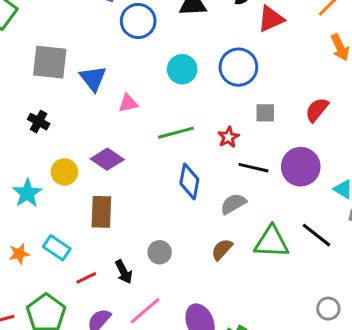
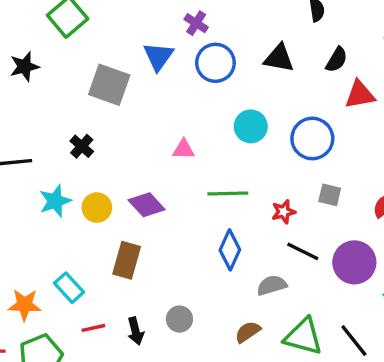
blue triangle: (93, 78) -> (158, 56), moved
cyan star: (27, 193) -> (55, 201), moved
orange star: (19, 254) -> (25, 305), moved, size x1.4

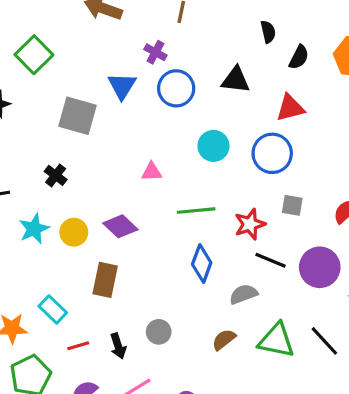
black semicircle: (337, 60) -> (299, 57), moved
red triangle: (360, 95) -> (290, 108), moved
red star: (284, 212) -> (250, 224), size x1.4

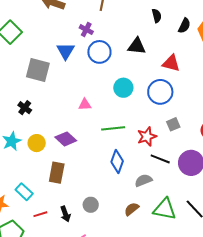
black semicircle: (299, 57) -> (184, 26), moved
red triangle: (290, 108) -> (171, 63), turned 30
gray square: (292, 205) -> (173, 124), turned -32

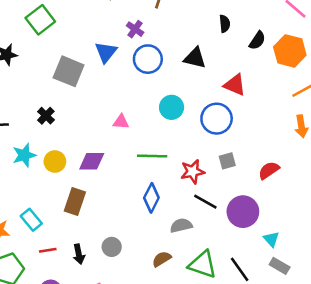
purple diamond: (66, 139) -> (92, 161), turned -50

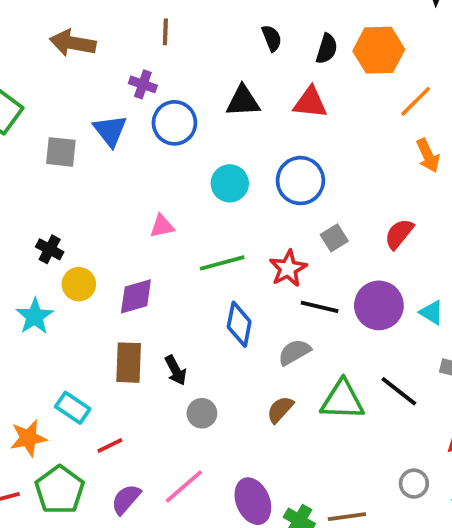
gray square: (69, 71) -> (61, 152), moved, size x0.7
red triangle: (235, 85) -> (310, 103), moved
yellow circle: (55, 161) -> (79, 284), moved
cyan triangle: (271, 239) -> (432, 312), moved
black arrow: (79, 254) -> (176, 370), moved

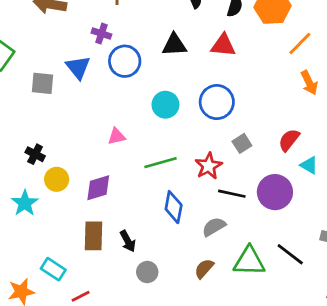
cyan triangle: (432, 312) -> (309, 165), moved

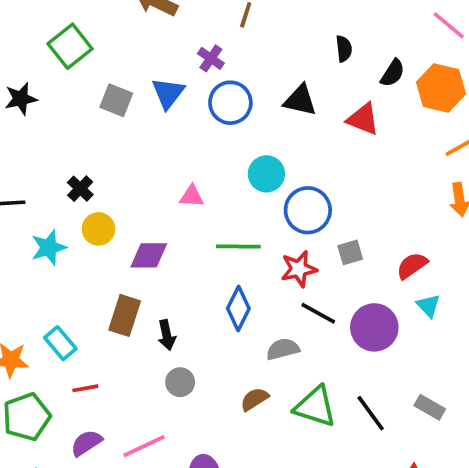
blue circle: (217, 102) -> (308, 210), moved

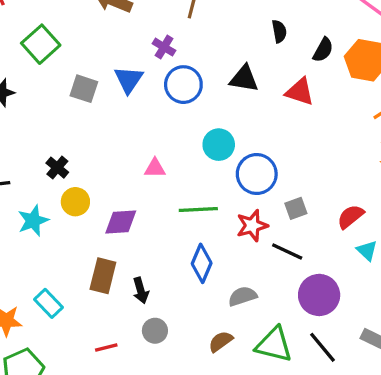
black line: (318, 313) -> (287, 251), moved
purple circle: (374, 327) -> (319, 295), moved
red line: (85, 388) -> (106, 348), moved

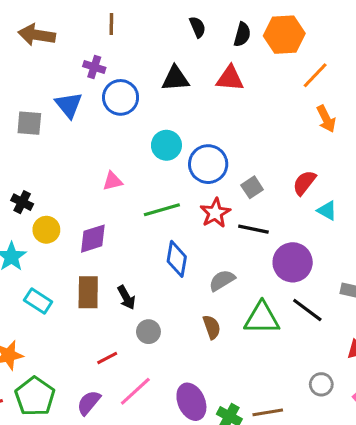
cyan rectangle: (48, 303) -> (38, 301), moved
brown semicircle: (221, 341) -> (212, 327), turned 120

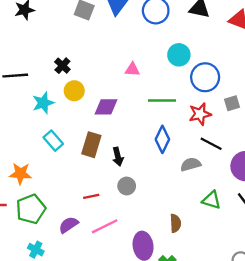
black line: (253, 229) -> (211, 144), moved
green triangle: (262, 318) -> (212, 200), size x0.7
brown semicircle: (212, 327) -> (175, 223), moved

